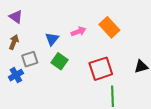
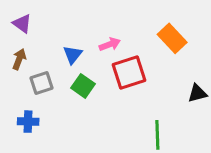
orange rectangle: (109, 27) -> (172, 38), moved
red square: (101, 69) -> (129, 73), moved
blue cross: (16, 75) -> (28, 122), moved, turned 32

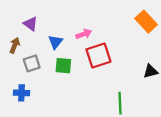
purple triangle: (22, 24) -> (31, 24), moved
orange rectangle: (172, 38) -> (146, 22), moved
green square: (83, 86) -> (63, 66), turned -30

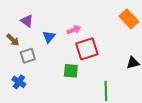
brown arrow: (15, 45) -> (13, 40), turned 112
green square: (63, 66) -> (71, 71), moved
blue cross: (21, 93) -> (19, 82), turned 32

